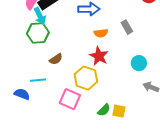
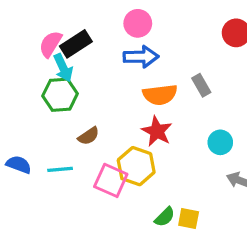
orange semicircle: (101, 33) -> (160, 95), size x1.5
blue semicircle: (22, 94) -> (19, 165), moved
pink square: (70, 99) -> (111, 180), moved

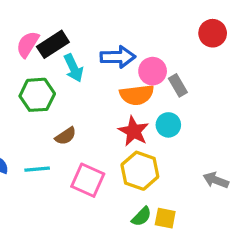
pink circle: (138, 23) -> (153, 71), moved
cyan arrow: (63, 68) -> (74, 68), moved
cyan circle: (220, 142) -> (168, 125), moved
yellow hexagon: (136, 166) -> (140, 171), moved

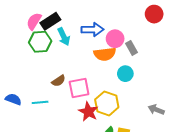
green hexagon: (37, 95) -> (40, 42), moved
red star: (134, 131) -> (88, 112), moved
pink square: (88, 180) -> (79, 88), moved, turned -35

